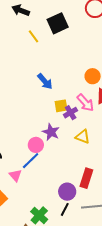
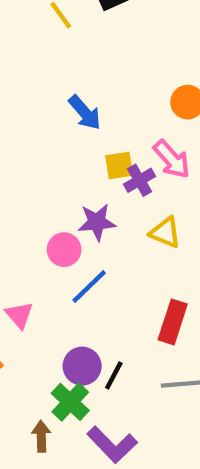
purple star: (51, 132) -> (97, 222), turned -30
blue line: (31, 161) -> (89, 286), moved
purple circle: (67, 192) -> (82, 366), moved
black line: (65, 209) -> (114, 375), moved

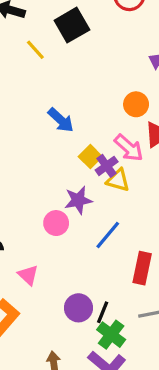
yellow square: (119, 165) -> (90, 157), turned -30
yellow triangle: (165, 232) -> (118, 180), moved
blue line: (89, 286) -> (108, 235), moved
green cross: (70, 402) -> (111, 335), moved

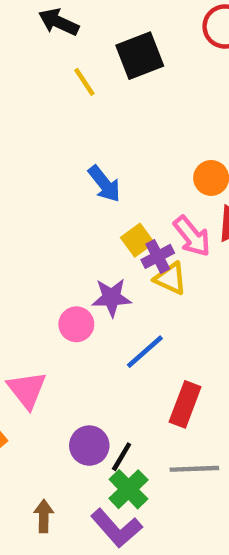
pink triangle: (28, 275) -> (27, 390), size x1.4

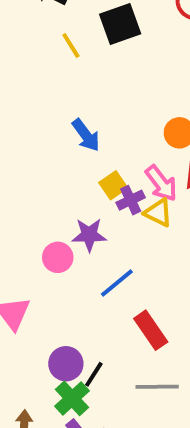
yellow triangle: (170, 278) -> (158, 213), moved
red rectangle: (185, 404) -> (151, 330), turned -57
green cross: (128, 489) -> (72, 398), moved

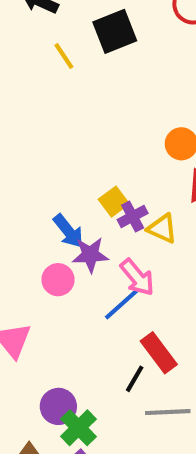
blue arrow: (86, 135) -> (68, 231), moved
pink arrow: (161, 183) -> (137, 277), moved
purple circle: (66, 364) -> (58, 406), moved
black line: (94, 374) -> (135, 379), moved

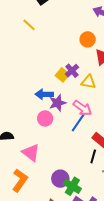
yellow line: (64, 56) -> (29, 25), moved
purple cross: (133, 216) -> (72, 71), moved
blue arrow: (68, 231) -> (44, 94), turned 144

